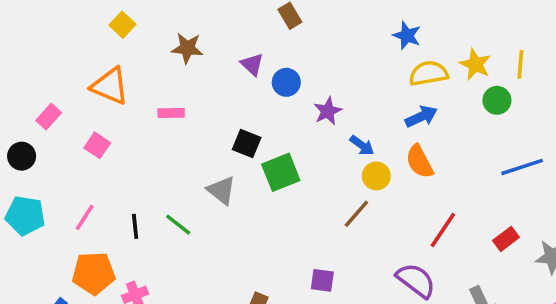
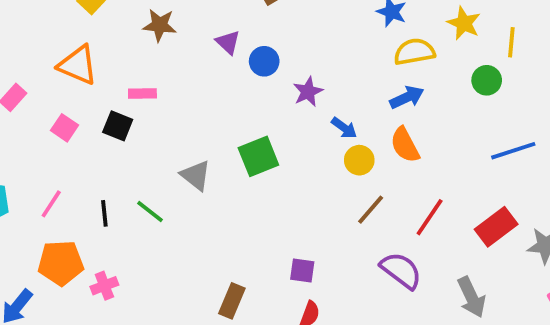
yellow star: (475, 64) -> (464, 23), moved
black square: (247, 144) -> (118, 126), moved
brown line: (356, 214) -> (371, 210), moved
red rectangle: (506, 239) -> (496, 227), size x1.5

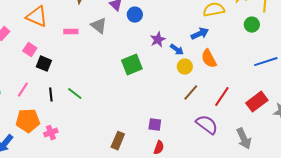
purple star: (308, 92) -> (158, 40), moved
blue arrow: (407, 97) -> (200, 34), moved
black square: (118, 126) -> (44, 64), moved
gray triangle: (196, 175) -> (99, 26), moved

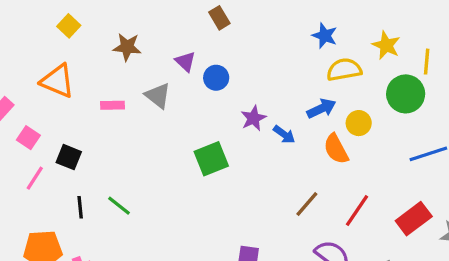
green circle: (252, 25) -> (406, 94), size x1.5
pink square: (30, 50) -> (28, 138), moved
yellow circle: (185, 67) -> (359, 123), moved
pink line: (23, 90) -> (35, 178), moved

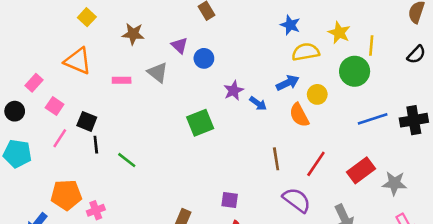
brown line: (307, 204) -> (276, 159), turned -50
black line: (80, 207) -> (96, 145), moved

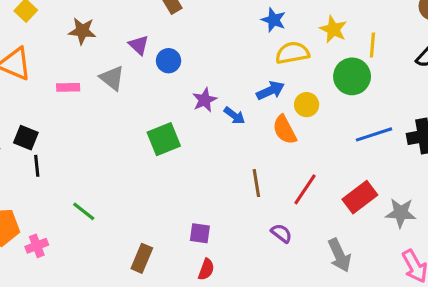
green line: (127, 160) -> (84, 211), moved
purple semicircle: (297, 200) -> (281, 233), size x0.6

